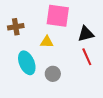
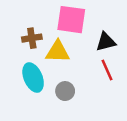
brown cross: (16, 27) -> (32, 38), moved
yellow triangle: (47, 42) -> (58, 52), size x1.5

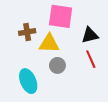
cyan ellipse: (33, 78) -> (28, 81), moved
gray circle: (65, 91) -> (57, 65), moved

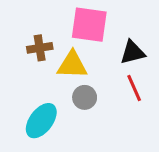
cyan ellipse: (28, 81) -> (41, 121), turned 60

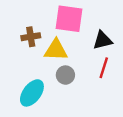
red line: (134, 88) -> (104, 68), turned 42

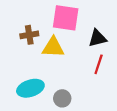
gray circle: (65, 75) -> (62, 98), moved
cyan ellipse: (32, 93) -> (30, 88), turned 35

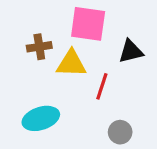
red line: (99, 64) -> (102, 86), moved
gray circle: (62, 98) -> (120, 132), moved

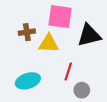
black triangle: (131, 51) -> (89, 35), size x1.4
red line: (102, 86) -> (68, 72), moved

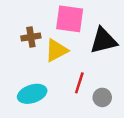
yellow triangle: (49, 44) -> (56, 50), turned -30
gray circle: (82, 90) -> (102, 97), moved

